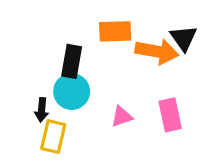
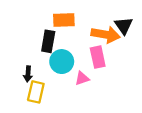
orange rectangle: (115, 31) -> (64, 20), moved
cyan circle: (72, 92) -> (62, 62), moved
pink rectangle: (170, 115) -> (98, 57), moved

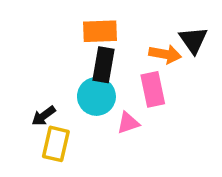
orange arrow: (106, 35) -> (165, 54), size x0.7
black rectangle: (48, 41) -> (103, 65), moved
black arrow: (28, 74) -> (44, 116), turned 49

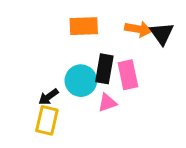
orange arrow: (165, 54) -> (138, 29), moved
black rectangle: (103, 65) -> (104, 69), moved
black arrow: (44, 116) -> (48, 97), moved

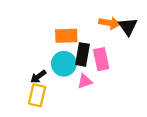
orange rectangle: (84, 26) -> (66, 36), moved

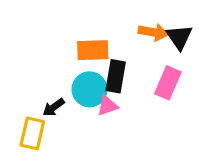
pink rectangle: (101, 59) -> (168, 83), moved, turned 35
pink triangle: (85, 81) -> (107, 106), moved
yellow rectangle: (37, 95) -> (32, 133), moved

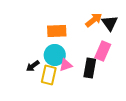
orange arrow: (153, 32) -> (94, 20), turned -48
black rectangle: (116, 76) -> (90, 68), moved
yellow rectangle: (32, 133) -> (49, 75), moved

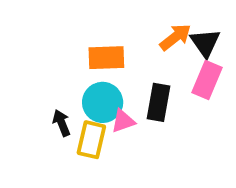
pink rectangle: (103, 51) -> (207, 80), moved
black arrow: (33, 66) -> (62, 123), turned 104
black rectangle: (90, 68) -> (159, 102), moved

